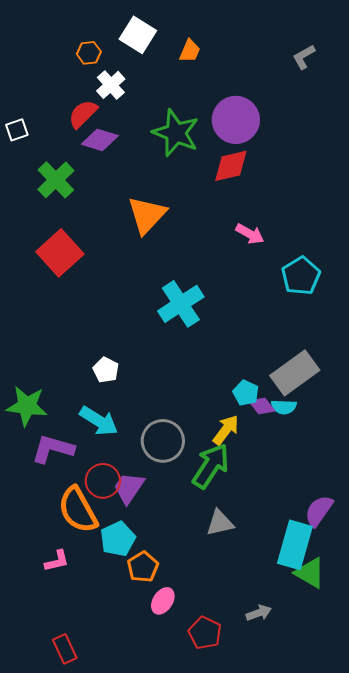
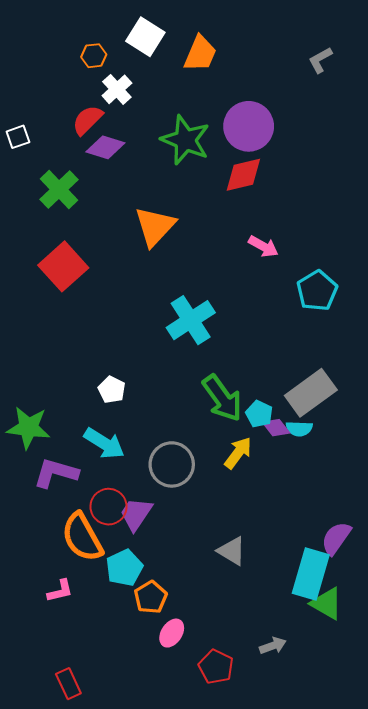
orange trapezoid: (190, 51) -> (200, 54), size x1.5
green arrow: (211, 466) -> (222, 398), moved, turned 111
gray triangle: (220, 523) -> (232, 551), turned 44

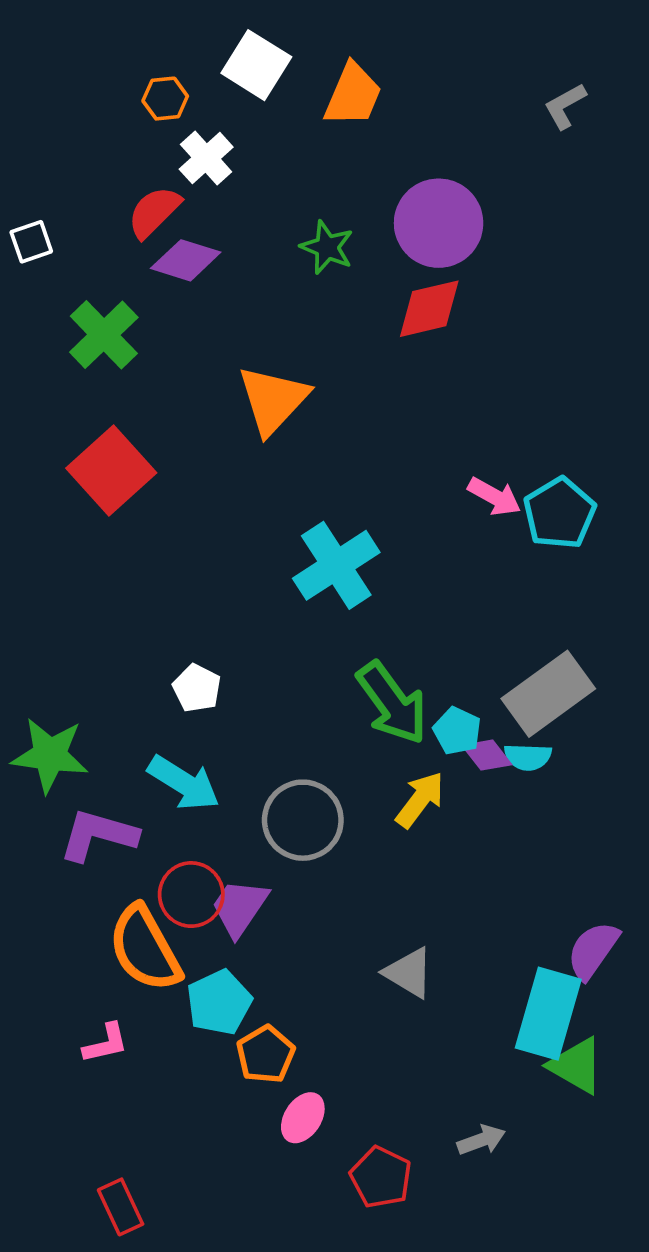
green star: (185, 140) -> (327, 247), size x0.6
pink arrow: (263, 246) -> (494, 497), moved

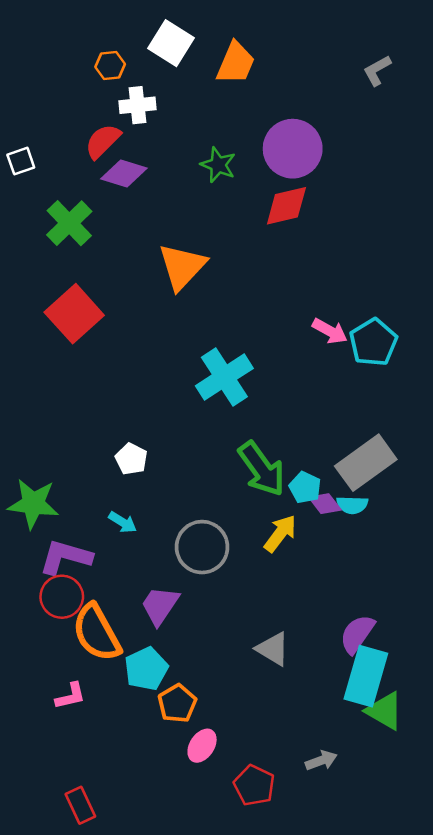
white cross: (206, 158) -> (137, 105), turned 36
cyan arrow: (184, 783) -> (123, 522), size x0.6
red circle: (191, 895) -> (62, 597), moved
purple semicircle: (593, 950) -> (357, 634), moved

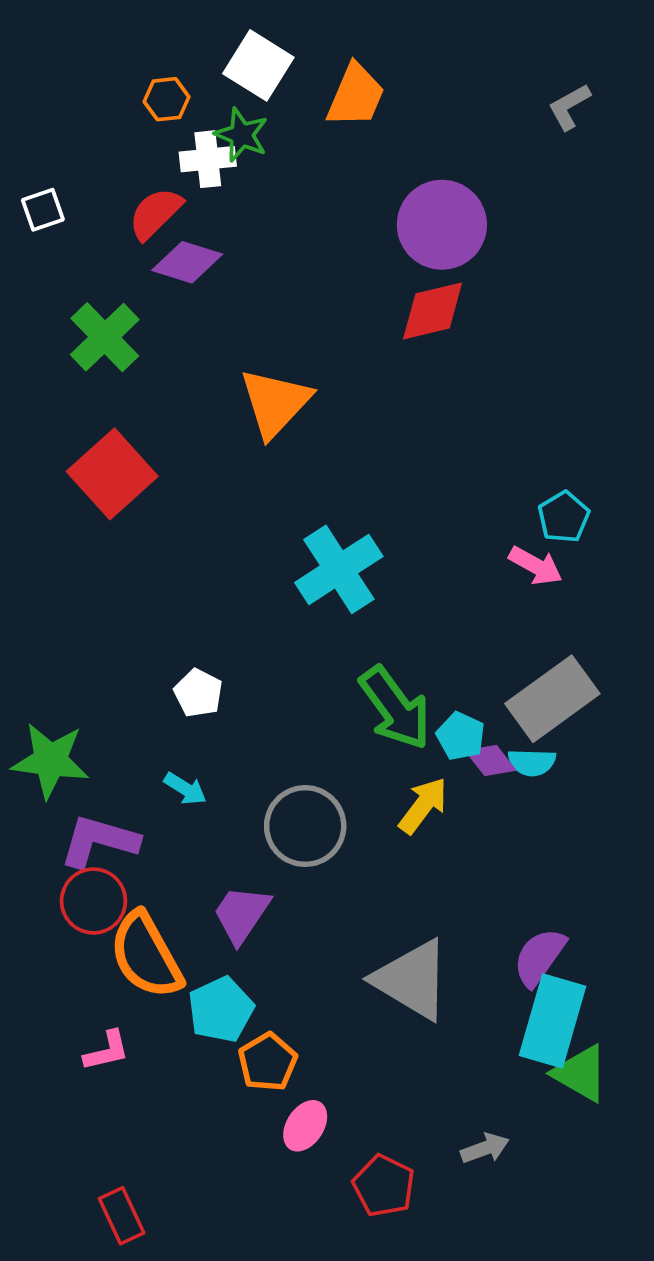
white square: (21, 161) -> (43, 210), moved
green star: (218, 165) -> (241, 135), moved
pink arrow: (330, 331) -> (536, 566), moved
cyan pentagon: (373, 342) -> (564, 517), size x0.7
gray triangle: (273, 649) -> (412, 980), size x1.6

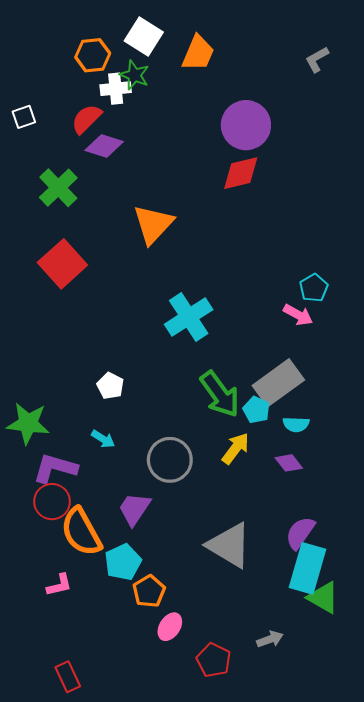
orange hexagon: (167, 99) -> (93, 55), size x1.4
gray rectangle: (552, 699) -> (278, 383), moved
purple diamond: (491, 760) -> (289, 463), moved

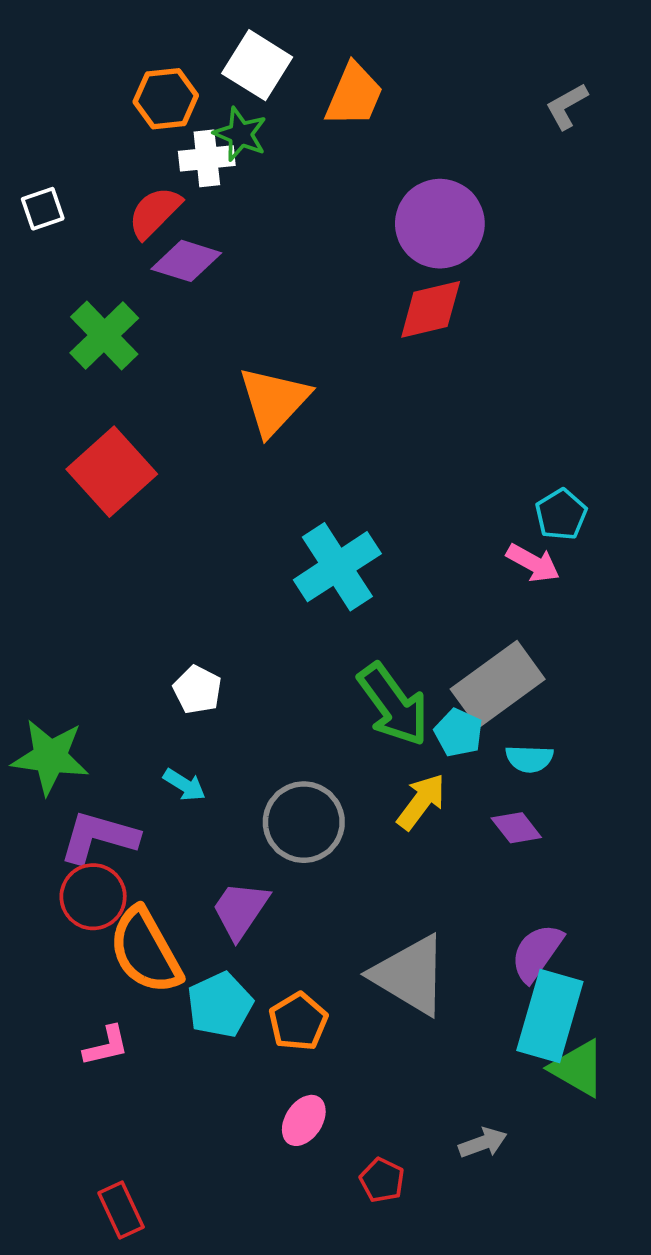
orange pentagon: (149, 591) -> (298, 1022), moved
red pentagon: (214, 660) -> (382, 1180), size x0.7

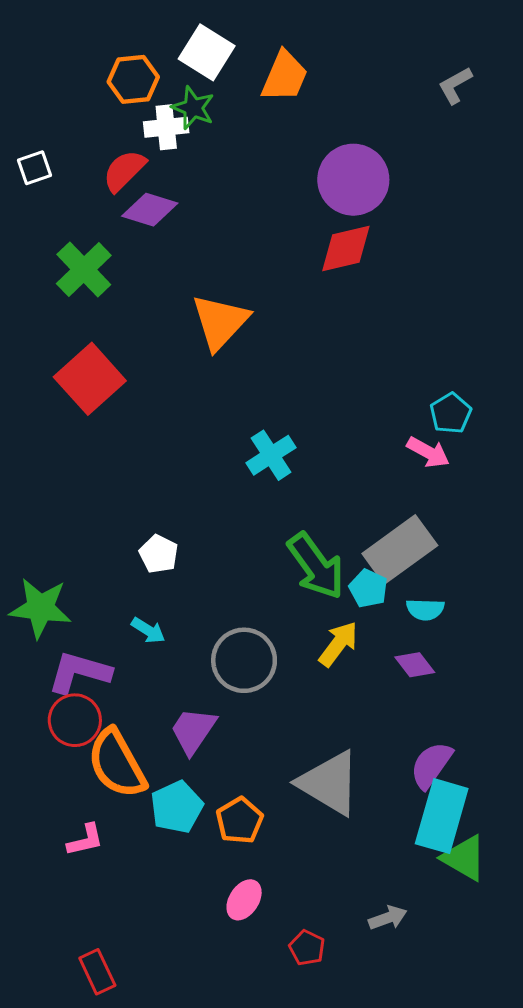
cyan cross: (337, 567) -> (271, 455), size x0.7

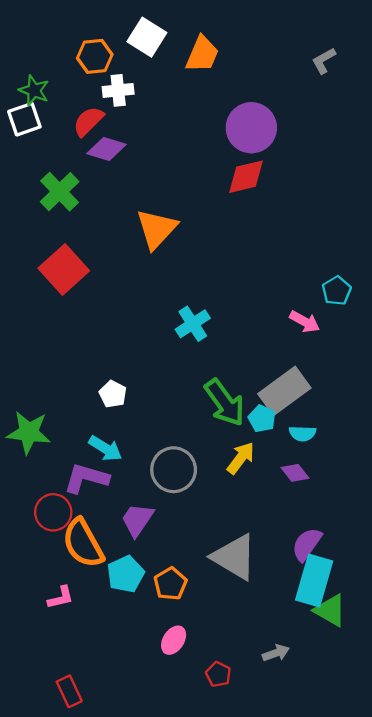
green star: (193, 108) -> (34, 90), moved
white square: (34, 168) -> (24, 119), size x1.4
cyan pentagon: (451, 413) -> (337, 291), moved
cyan arrow: (148, 630) -> (105, 448), size x1.4
purple L-shape: (79, 672) -> (86, 478), moved

